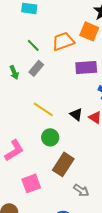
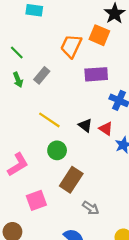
orange trapezoid: (63, 41) -> (71, 46), turned -45
green line: (33, 45) -> (17, 53), moved

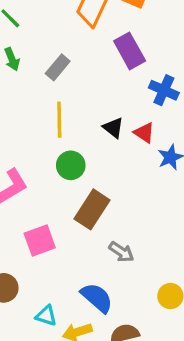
purple rectangle: (96, 74) -> (130, 51), turned 65
gray rectangle: (42, 75) -> (58, 67), moved
yellow line: (49, 120) -> (59, 120), turned 55

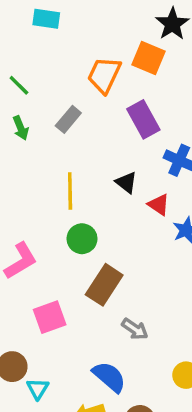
gray rectangle: (58, 67) -> (68, 119), moved
black triangle: (113, 128) -> (126, 182), moved
cyan triangle: (46, 316) -> (38, 389), moved, turned 45

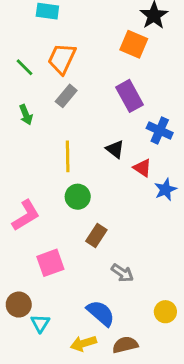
orange trapezoid: (104, 75) -> (62, 59), moved
green arrow: (21, 128) -> (26, 115), moved
brown rectangle: (104, 285) -> (96, 236), size x0.7

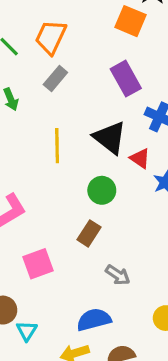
black triangle: (115, 149) -> (110, 138), size x1.6
green circle: (78, 197) -> (102, 190), moved
blue semicircle: (101, 313) -> (94, 320), turned -56

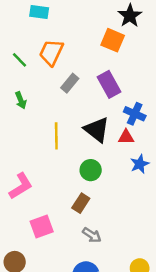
gray rectangle: (55, 79) -> (70, 83), moved
red triangle: (140, 158) -> (126, 137), moved, turned -35
gray arrow: (118, 275) -> (92, 235), moved

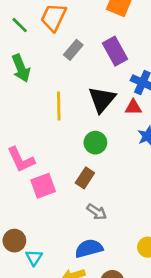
green arrow: (21, 100) -> (21, 68), size x1.5
black triangle: (97, 130) -> (102, 100), turned 32
pink L-shape: (21, 186) -> (21, 160), turned 96
pink square: (42, 226) -> (43, 186), moved

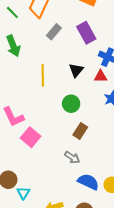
black triangle: (102, 100) -> (76, 70), size x0.7
brown rectangle: (85, 178) -> (80, 131), moved
pink square: (43, 186) -> (31, 137), turned -30
blue semicircle: (89, 248) -> (88, 182), moved, turned 40

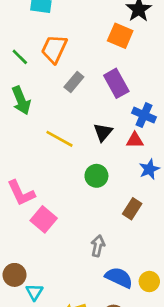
yellow line: (43, 75) -> (59, 139), turned -60
brown rectangle: (80, 131) -> (132, 209), moved
gray arrow: (72, 157) -> (98, 246), turned -112

